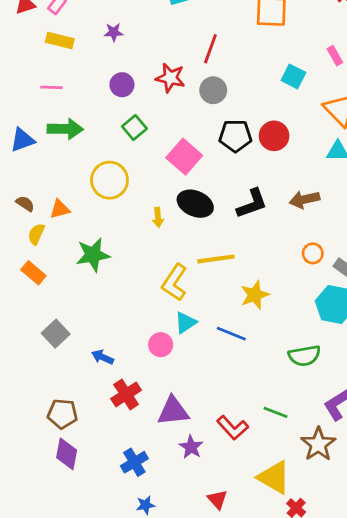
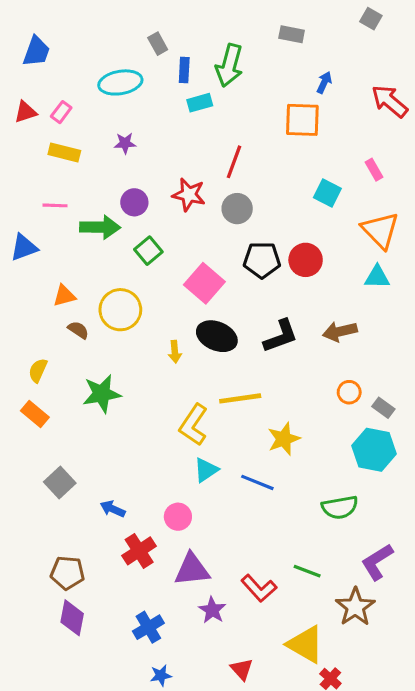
green arrow: (65, 129) -> (100, 227), moved
blue triangle: (22, 140) -> (24, 247), moved
brown semicircle: (25, 204) -> (78, 330), moved
orange triangle: (60, 209) -> (64, 296), moved
pink circle: (161, 345) -> (178, 517), moved

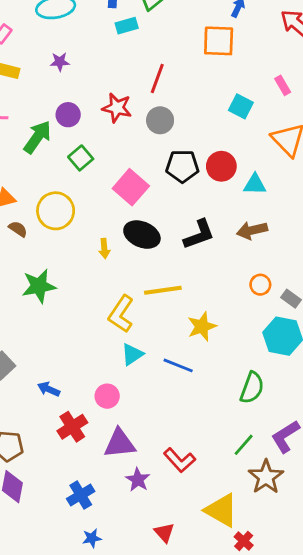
green arrow: (100, 227) -> (37, 137), turned -56
cyan triangle: (377, 277) -> (255, 184), moved
green semicircle: (340, 507) -> (252, 388), turned -60
green line: (307, 571) -> (244, 445), moved, turned -70

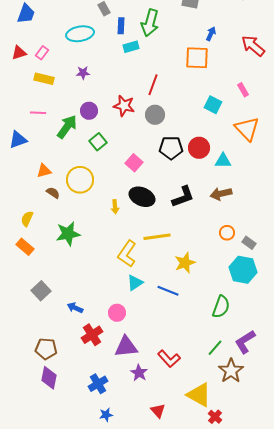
pink square: (131, 187) -> (134, 163), size x0.7

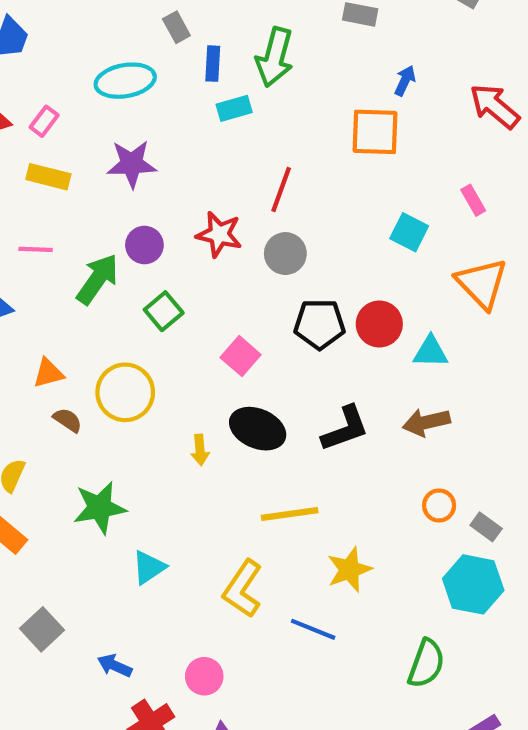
purple star: (83, 73) -> (132, 164), size x1.6
yellow L-shape: (127, 254) -> (243, 589), moved
cyan triangle: (135, 283) -> (149, 567), moved

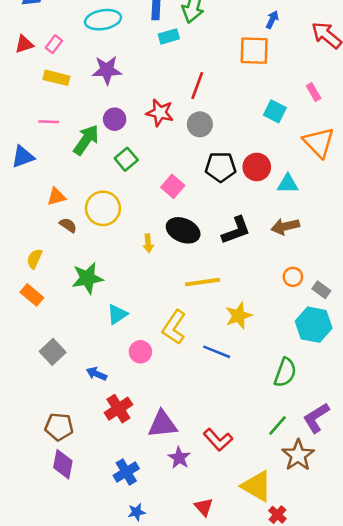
pink circle: (204, 676) -> (140, 352), moved

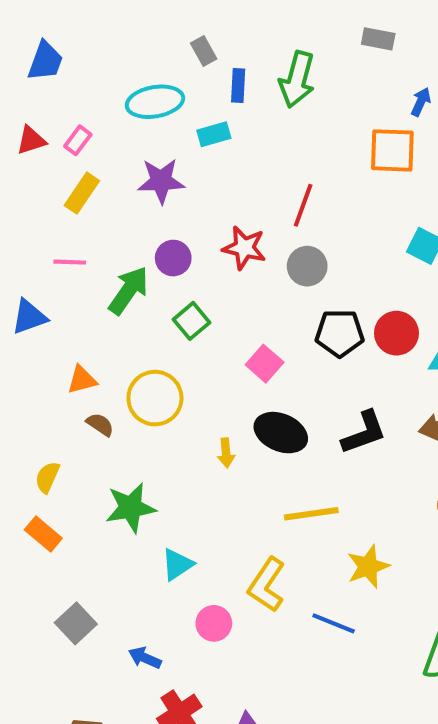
cyan rectangle: (169, 36) -> (214, 134), moved
yellow rectangle: (56, 78) -> (82, 193), turned -70

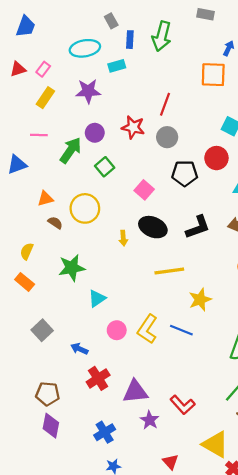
red circle: (396, 333) -> (216, 158), moved
yellow L-shape: (267, 585) -> (147, 329), moved

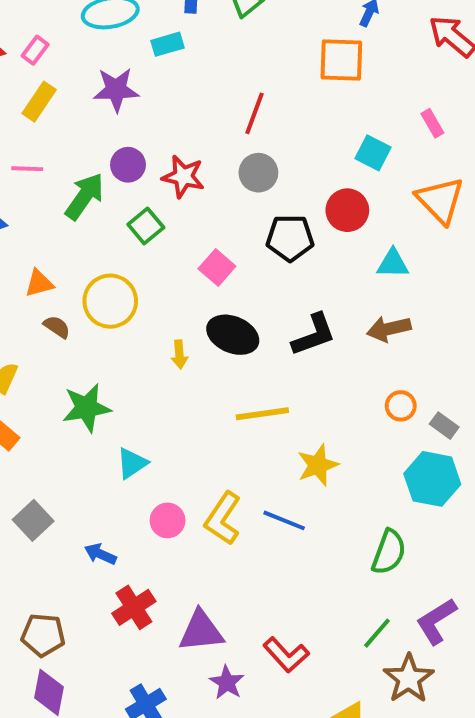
red star: (133, 127) -> (183, 177), moved

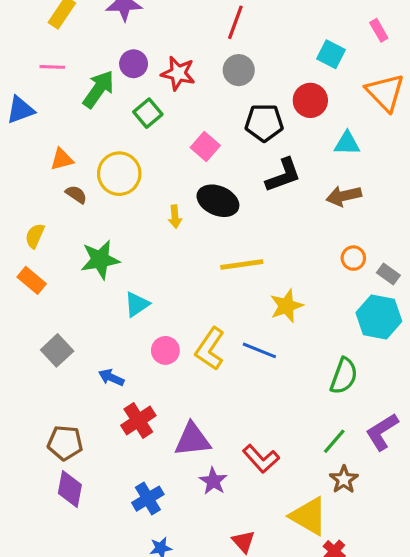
black L-shape: (314, 335) -> (283, 175), moved
brown star: (409, 679) -> (344, 479), moved, size x0.7

